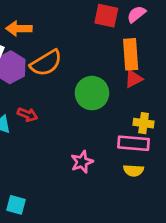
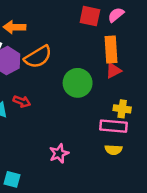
pink star: (82, 162) -> (59, 153), moved

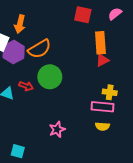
pink semicircle: (116, 15) -> (115, 14), moved
orange arrow: (14, 27) -> (20, 24), turned -78
green circle: (78, 83) -> (50, 77), moved

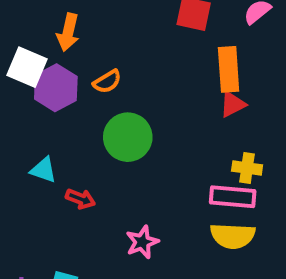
orange semicircle: (39, 49) -> (107, 82), size x0.6
red arrow: (26, 86) -> (80, 199), moved
yellow semicircle: (102, 126) -> (233, 236), size x1.5

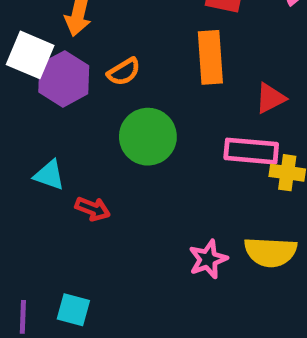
orange rectangle: (229, 69) -> (210, 57), moved
pink rectangle: (233, 197) -> (251, 151), moved
pink star: (142, 242) -> (208, 259), moved

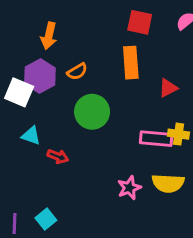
white square: (30, 55) -> (19, 92), moved
pink rectangle: (251, 151) -> (156, 139), moved
cyan square: (73, 310) -> (46, 219), turned 36

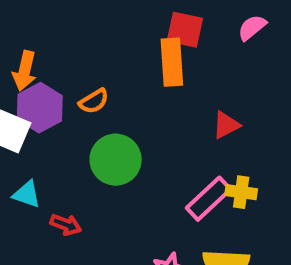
orange arrow: (49, 36) -> (25, 71), moved
orange rectangle: (131, 63) -> (172, 62), moved
pink rectangle: (156, 139) -> (209, 199), turned -48

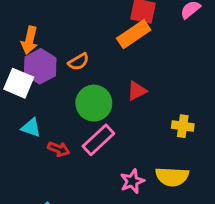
orange rectangle: (172, 62) -> (134, 34), turned 60
red triangle: (226, 125) -> (137, 91), moved
pink rectangle: (209, 199) -> (98, 140), moved

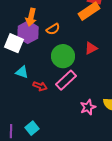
orange arrow: (29, 40) -> (31, 17), moved

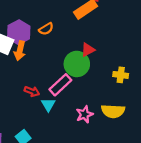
orange arrow: (31, 17) -> (20, 51), moved
green circle: (63, 56) -> (77, 64), moved
cyan triangle: (22, 72) -> (48, 105), moved, turned 40

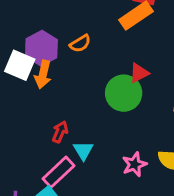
pink rectangle: (60, 85) -> (58, 172), moved
red arrow: (32, 91) -> (60, 132), turned -88

